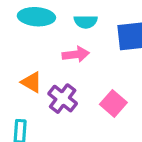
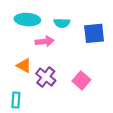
pink arrow: (76, 54) -> (45, 41), moved

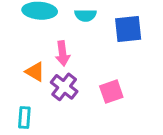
pink arrow: (45, 41) -> (63, 53), moved, turned 90
pink square: (81, 80) -> (111, 92), turned 30

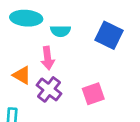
cyan semicircle: (85, 15) -> (60, 31), moved
blue square: (128, 29) -> (109, 35), turned 32

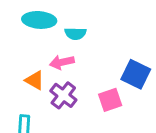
blue square: (109, 35) -> (136, 74), moved
pink arrow: (48, 58) -> (62, 62), turned 85

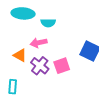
pink square: (110, 100) -> (62, 66), moved

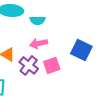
pink arrow: (39, 43) -> (39, 43), moved

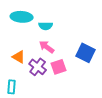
pink arrow: (39, 43) -> (47, 47), turned 49

